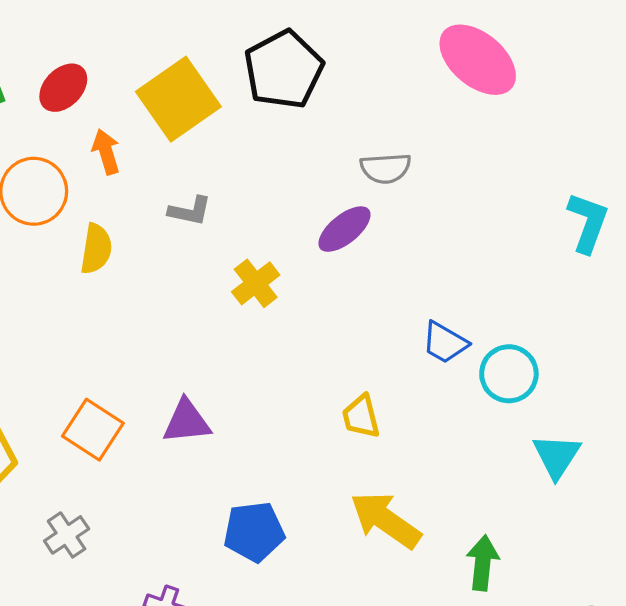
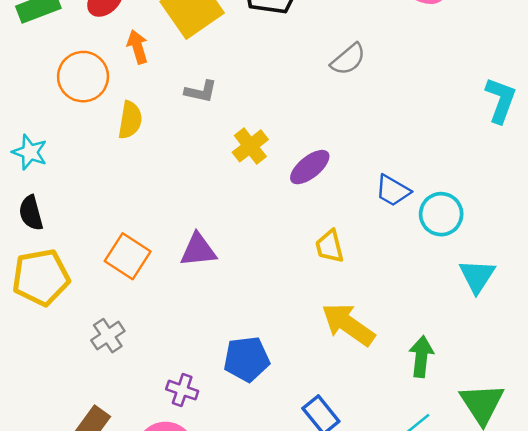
gray semicircle: (386, 168) -> (348, 59), turned -36
purple ellipse: (344, 229) -> (310, 167), moved
blue pentagon: (254, 532) -> (247, 359), moved

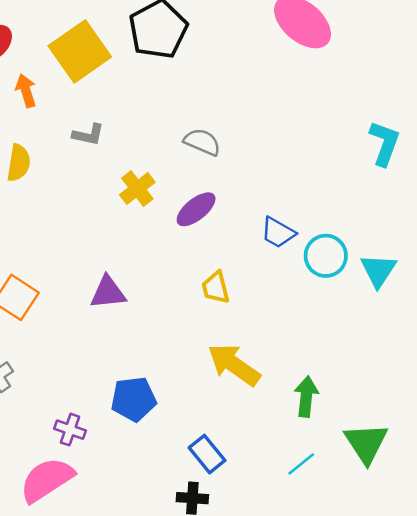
gray semicircle: (348, 59) -> (202, 142), moved, turned -117
purple triangle: (198, 250) -> (108, 293), moved
cyan triangle: (477, 276) -> (378, 270), moved

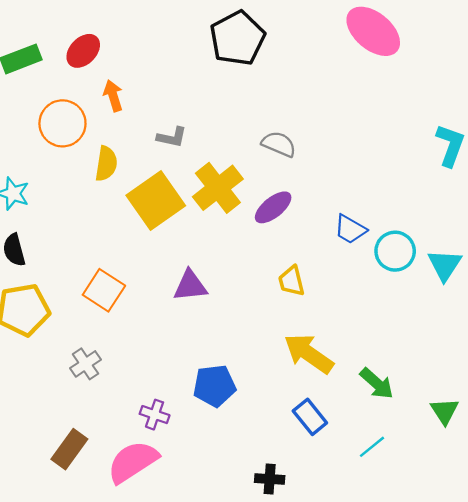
yellow square: (80, 51) -> (156, 200), moved
yellow cross: (137, 189) -> (218, 188), size x1.5
green arrow: (306, 397) -> (377, 383), turned 126
green triangle: (366, 443) -> (445, 411), moved, size x0.7
blue rectangle: (207, 454) -> (310, 417), moved

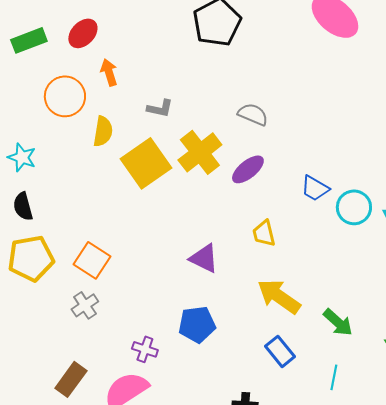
purple triangle: (190, 286) -> (204, 258), moved, turned 32
orange square: (104, 290) -> (92, 260), moved
cyan line: (372, 447) -> (334, 377), turned -40

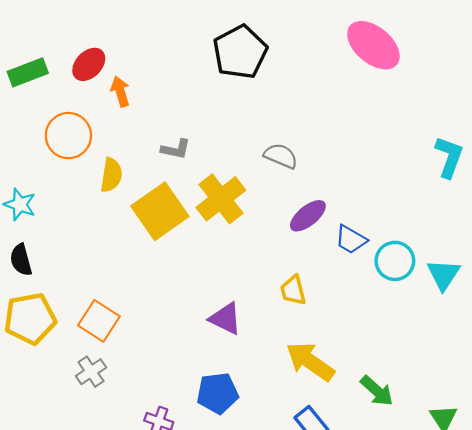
orange arrow: (109, 72) -> (120, 92), moved
purple ellipse: (248, 169) -> (308, 216), moved

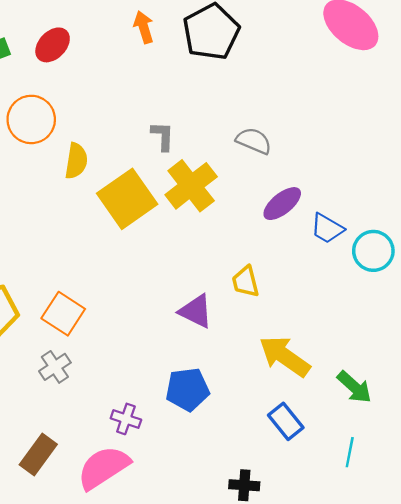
orange arrow: (120, 92) -> (144, 27), moved
gray L-shape: (176, 149) -> (163, 136), moved, turned -100
yellow trapezoid: (293, 290) -> (245, 282), moved

